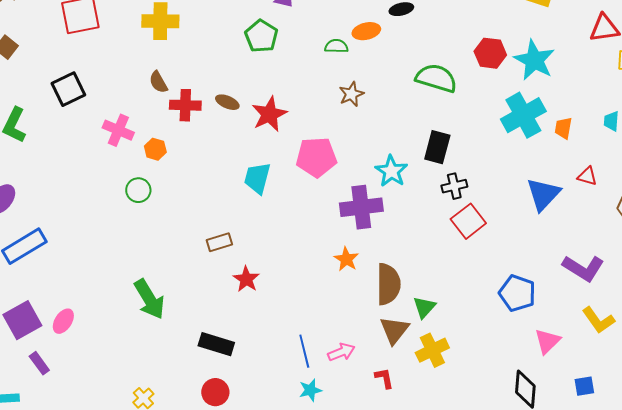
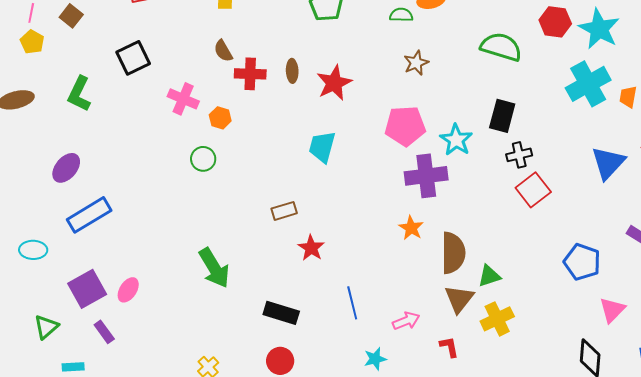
brown ellipse: (227, 102) -> (292, 71), turned 65
pink pentagon: (316, 157) -> (405, 126), moved
green triangle: (424, 307) -> (489, 276), turned 30
blue line: (304, 351) -> (352, 303), moved

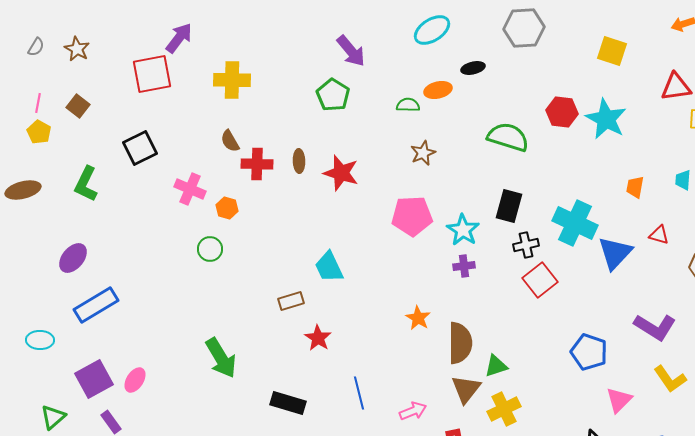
red star: (334, 83) -> (341, 173), turned -30
cyan cross: (588, 84) -> (575, 223), moved, turned -36
cyan trapezoid: (322, 147) -> (329, 267), moved, turned -40
purple cross: (426, 176) -> (464, 266), moved, size x0.5

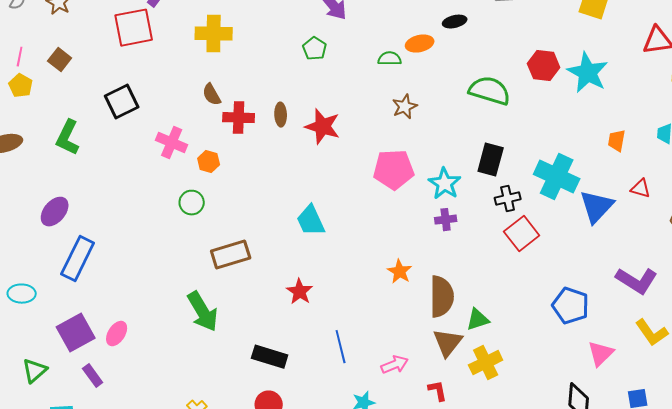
green pentagon: (333, 95) -> (315, 49), size x0.7
brown rectangle: (291, 301) -> (231, 255), moved, size x1.5
blue rectangle: (96, 305) -> (78, 259), turned -33

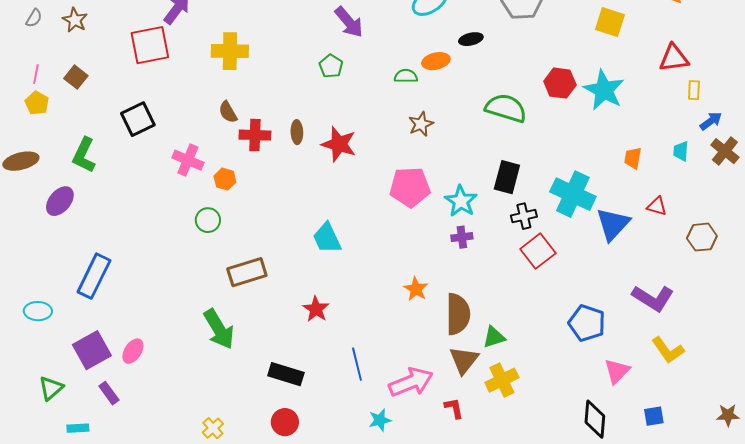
purple ellipse: (55, 212) -> (60, 201), moved
pink arrow: (395, 365) -> (411, 382), size x1.6

